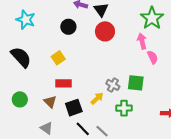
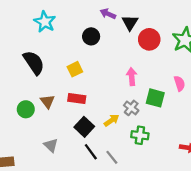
red circle: (105, 31) -> (149, 39), moved
pink arrow: (142, 41) -> (132, 77), moved
green square: (136, 83) -> (155, 98), moved
brown triangle: (50, 102) -> (47, 101), moved
black square: (74, 108) -> (84, 127), turned -36

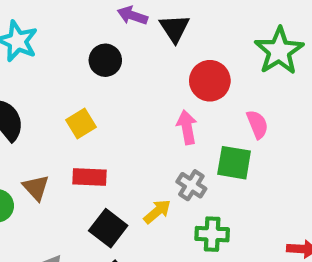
red circle: (149, 39) -> (210, 81), moved
pink semicircle: (179, 83) -> (257, 124), moved

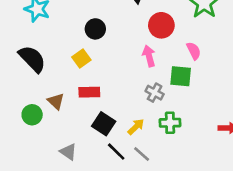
black circle: (105, 60) -> (95, 29), moved
yellow arrow: (157, 212) -> (136, 127), moved

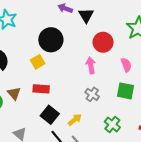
black circle: (95, 29) -> (51, 40), size x1.5
green square: (181, 76) -> (125, 91), moved
green cross: (170, 123) -> (112, 124), moved, turned 35

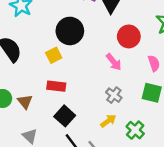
pink arrow: (91, 65) -> (114, 62), turned 147
brown triangle: (14, 93) -> (25, 102), moved
yellow arrow: (75, 120) -> (108, 121), moved

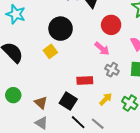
red rectangle: (56, 86) -> (85, 80), moved
gray cross: (114, 95) -> (112, 70), moved
brown triangle: (25, 102) -> (41, 103), moved

